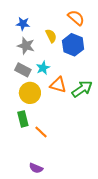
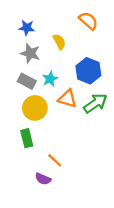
blue hexagon: (73, 45) -> (88, 71), moved
orange line: (41, 132) -> (55, 160), moved
purple semicircle: (36, 168) -> (43, 179), moved

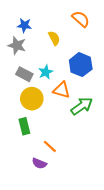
gray star: (30, 53) -> (17, 45), moved
green arrow: (95, 103) -> (82, 106), moved

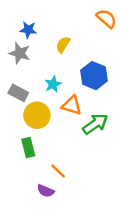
orange semicircle: (81, 19) -> (106, 19), moved
yellow semicircle: (54, 38) -> (63, 45), turned -120
gray rectangle: (24, 74) -> (18, 93), moved

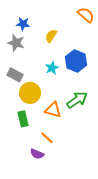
cyan star: (53, 84) -> (52, 68), moved
orange triangle: (72, 105) -> (53, 110), moved

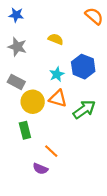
blue star: (23, 24) -> (16, 15), moved
yellow semicircle: (51, 36) -> (56, 39), turned 80
orange triangle: (53, 110) -> (58, 98), moved

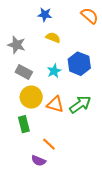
blue star: (16, 15) -> (45, 15), moved
gray rectangle: (16, 82) -> (24, 72), moved
orange triangle: (58, 98) -> (55, 104), moved

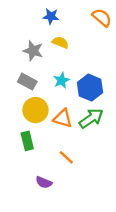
gray star: (17, 45) -> (33, 51), moved
blue hexagon: (79, 64) -> (90, 88), moved
orange line: (49, 144) -> (66, 157), moved

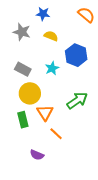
gray star: (33, 51) -> (22, 32), moved
blue hexagon: (90, 88) -> (76, 55), moved
orange triangle: (63, 118) -> (45, 113), moved, turned 42

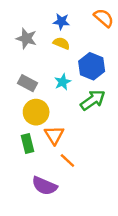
blue star: (43, 14) -> (61, 22), moved
green arrow: (77, 100) -> (93, 100), moved
purple semicircle: (37, 155) -> (45, 186), size x1.5

